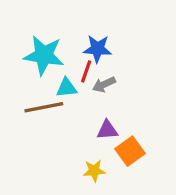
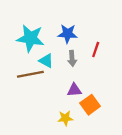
red line: (86, 71) -> (96, 49), moved
gray arrow: (104, 84) -> (72, 58), turned -70
cyan triangle: (67, 88) -> (46, 61), turned 35

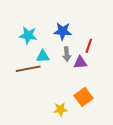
cyan star: (30, 38) -> (28, 35), size x0.7
cyan triangle: (46, 61) -> (43, 56), turned -32
purple triangle: (74, 90) -> (80, 62), moved

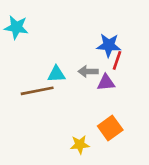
blue star: (63, 31) -> (109, 45), moved
cyan star: (28, 35) -> (16, 27), moved
gray arrow: (67, 54) -> (88, 71), turned 96

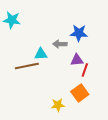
red line: (117, 60) -> (85, 70), moved
gray arrow: (88, 71) -> (60, 44), moved

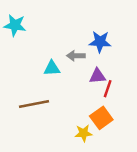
brown line: (27, 66) -> (34, 104), moved
yellow star: (58, 105) -> (84, 133), moved

